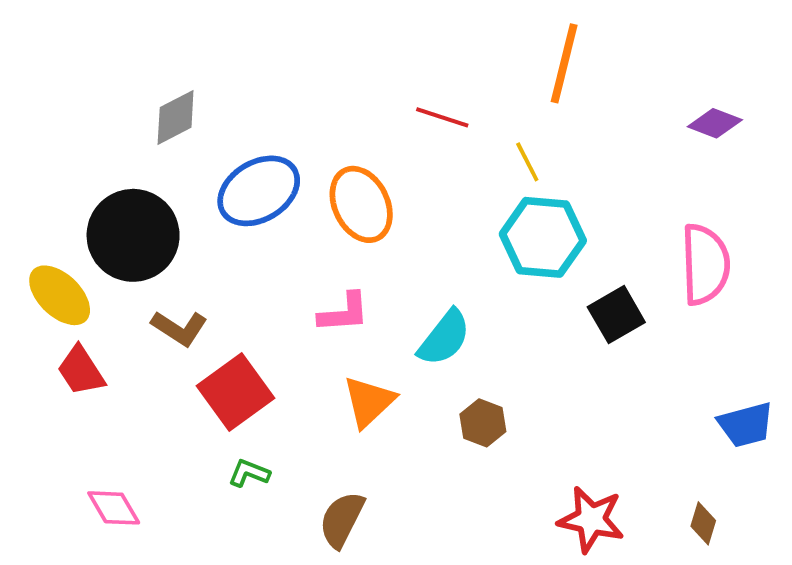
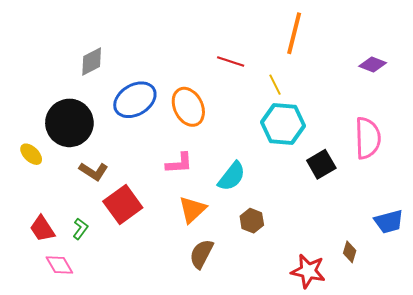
yellow ellipse: (60, 295) -> (31, 154), size x0.7
red trapezoid: (81, 371) -> (42, 229), moved
green L-shape: (249, 473) -> (81, 229), moved, turned 105
brown semicircle: (342, 519) -> (201, 254), moved
brown diamond: (703, 523) -> (350, 252), moved

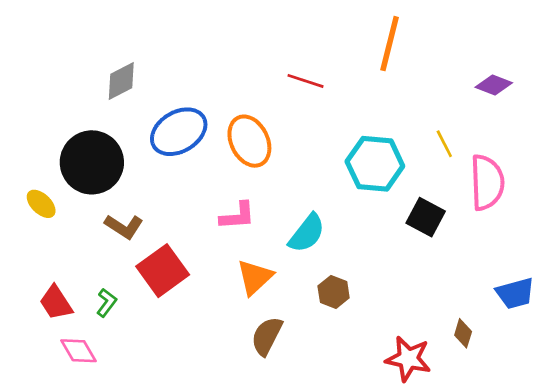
yellow line: (275, 85) -> (444, 144), moved
black square: (321, 164) -> (426, 217), turned -32

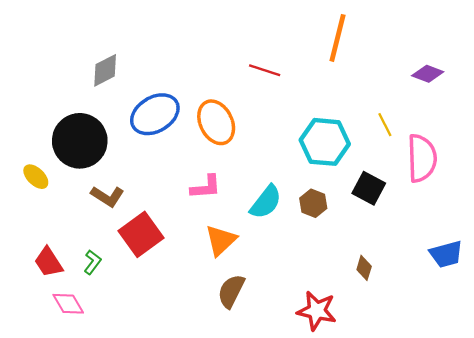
brown hexagon: (334, 292) -> (313, 203), moved
brown diamond: (463, 333) -> (364, 268), moved
red star: (408, 359) -> (317, 311), moved

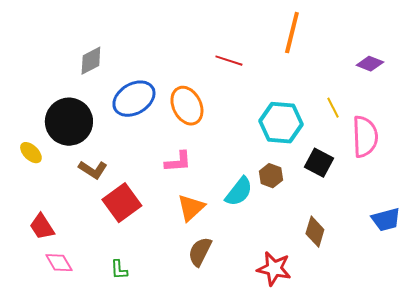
cyan semicircle: (266, 202) -> (239, 192), moved
green L-shape: (92, 262) -> (119, 270), moved, turned 140
brown diamond: (364, 268) -> (315, 232), size x1.4

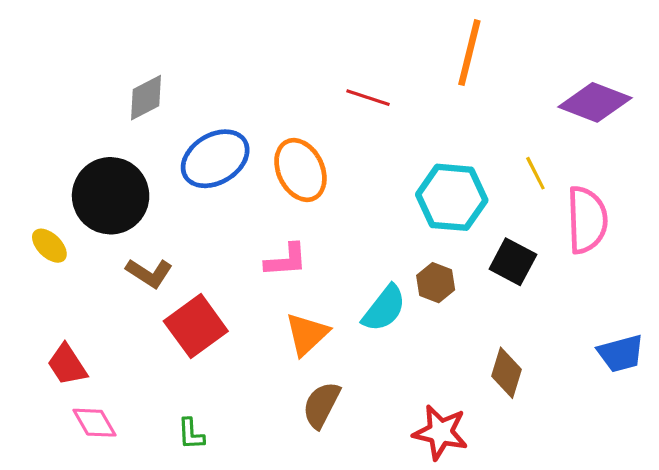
purple diamond: (370, 64) -> (595, 102), size x1.6

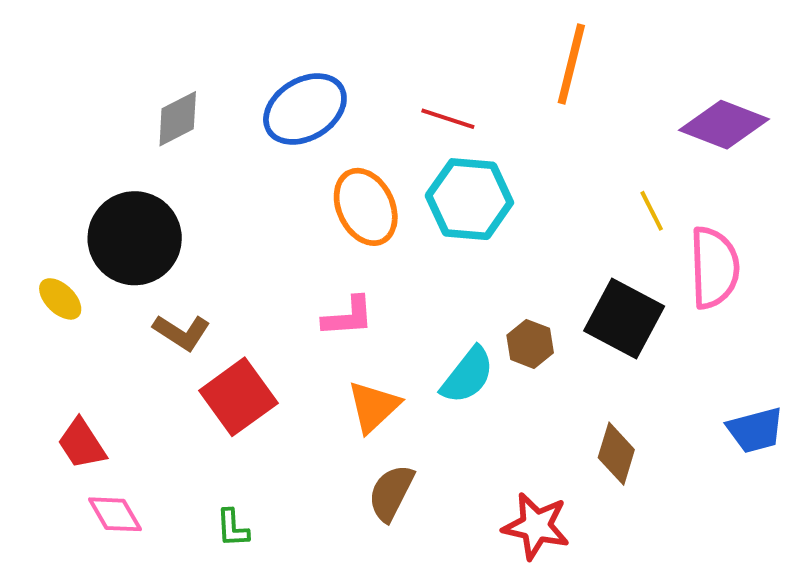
blue ellipse: (215, 159) -> (305, 109), moved
cyan hexagon: (452, 197) -> (469, 199), moved
black square: (513, 262) -> (624, 319), size x1.4

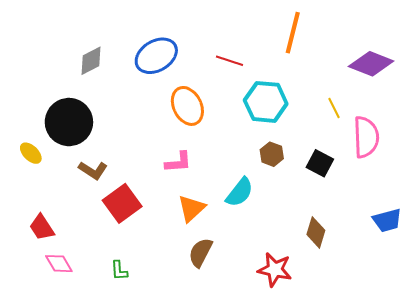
cyan hexagon: (469, 199) -> (266, 102), moved
black square: (624, 319) -> (320, 163), size x0.7
brown hexagon: (530, 344) -> (272, 154), moved

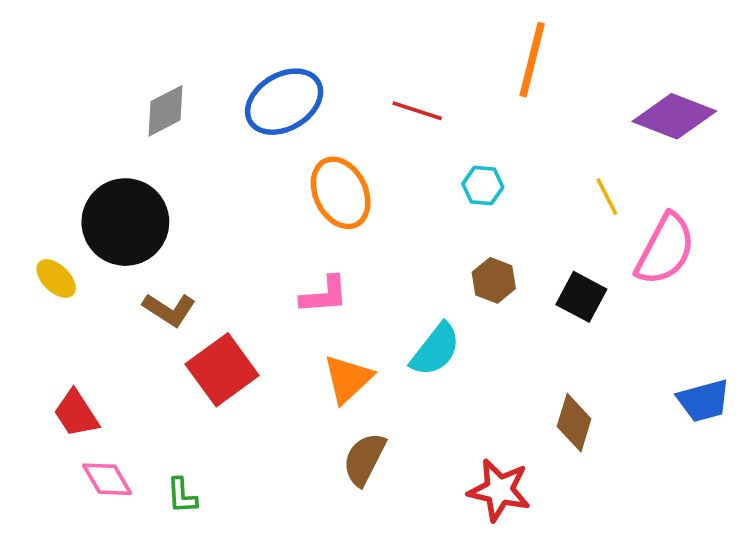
cyan hexagon: (266, 102) -> (483, 186), size x0.5
pink semicircle: (366, 137) -> (665, 249), turned 30
green L-shape: (119, 271) -> (182, 496), moved

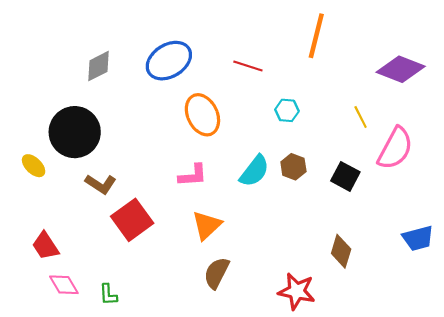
cyan semicircle: (435, 350) -> (254, 171), moved

